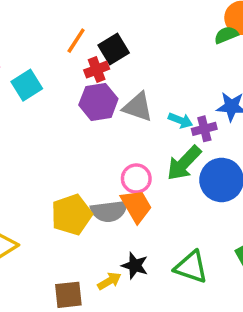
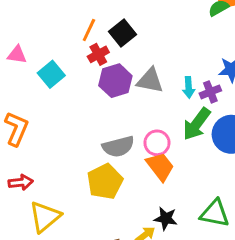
red cross: (97, 70) -> (98, 54), moved
cyan arrow: (180, 120) -> (189, 87), turned 72
gray semicircle: (109, 211) -> (118, 147), moved

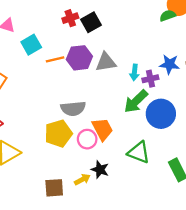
orange line: (89, 30) -> (55, 59), moved, turned 42
red cross: (98, 54) -> (70, 18), moved
gray triangle: (150, 80) -> (106, 62), turned -30
pink circle: (157, 143) -> (87, 139), moved
green triangle: (215, 213) -> (139, 152), moved

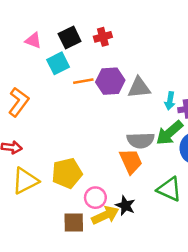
black square: (91, 22) -> (70, 38), moved
gray semicircle: (73, 109) -> (141, 140), moved
yellow pentagon: (58, 134) -> (67, 173), moved
pink circle: (87, 139) -> (95, 198), moved
yellow arrow: (82, 179) -> (105, 215), size x1.5

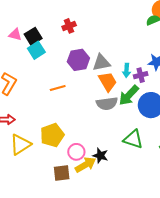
black square: (70, 38) -> (33, 36), moved
orange line: (83, 81) -> (58, 88), moved
orange trapezoid: (131, 161) -> (108, 82), moved

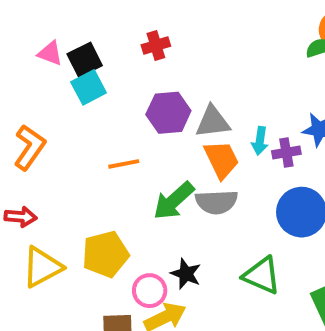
green arrow: (129, 95) -> (174, 201), moved
black star: (100, 156) -> (186, 274), moved

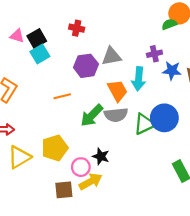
red cross: (156, 46) -> (77, 28), turned 32
gray triangle: (213, 122) -> (111, 56), moved
cyan arrow: (260, 141) -> (139, 79), size x1.5
purple cross: (286, 153) -> (154, 54), moved
green triangle: (262, 275) -> (144, 124), moved, turned -45

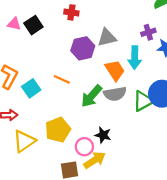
cyan square: (40, 54) -> (31, 88), moved
orange line: (62, 96) -> (62, 79), turned 42

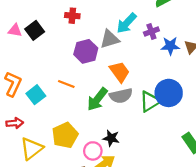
cyan arrow: (135, 58) -> (127, 23), moved, turned 45

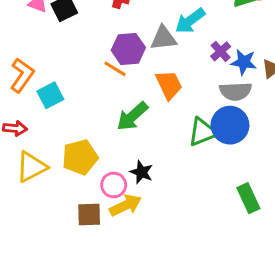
purple cross: (151, 31) -> (221, 51), moved, turned -32
orange line: (66, 84) -> (115, 69), moved
gray semicircle: (121, 96) -> (236, 91), moved

